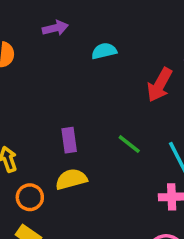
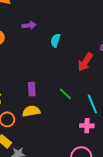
cyan semicircle: (104, 51) -> (55, 40), turned -64

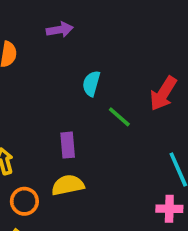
cyan semicircle: (55, 40) -> (91, 83), moved
green line: (65, 94) -> (119, 117), moved

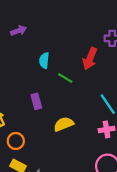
yellow semicircle: (68, 185) -> (64, 124), moved

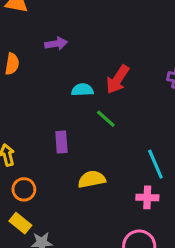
red arrow: (90, 59) -> (118, 79), moved
cyan semicircle: (44, 60) -> (82, 90), turned 70

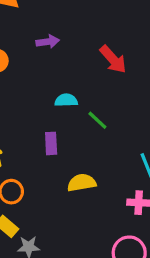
red arrow: (118, 79) -> (113, 59), moved, turned -76
cyan semicircle: (82, 90) -> (66, 100), moved

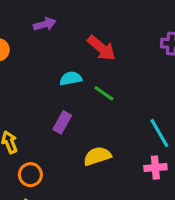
red arrow: (113, 59) -> (101, 48), moved
purple rectangle: (51, 143) -> (62, 122), turned 40

